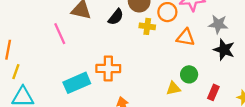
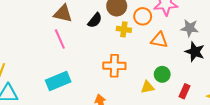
pink line: (60, 34) -> (60, 39), moved
orange cross: (108, 69) -> (114, 66), moved

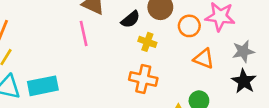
gray star: (190, 28) -> (243, 51), turned -30
yellow cross: (124, 29) -> (147, 42), moved
cyan rectangle: (58, 81) -> (43, 86), moved

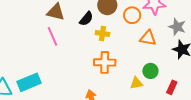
gray star: (243, 51) -> (177, 27), turned -30

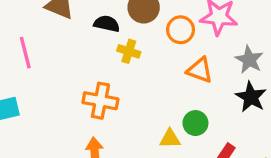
black semicircle: (86, 19) -> (107, 24), turned -126
pink line: (53, 36) -> (25, 53), moved
orange cross: (105, 62) -> (100, 101), moved

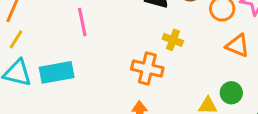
yellow cross: (129, 51) -> (173, 40), moved

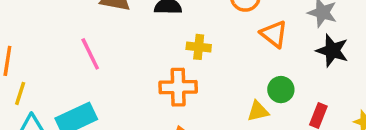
orange triangle: (238, 46) -> (274, 34), turned 30

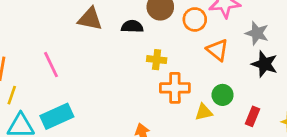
pink line: (90, 54) -> (51, 65), moved
orange cross: (178, 87) -> (175, 88), moved

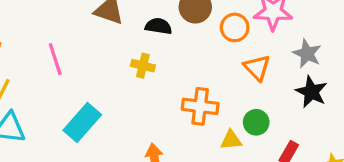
yellow cross: (157, 60) -> (143, 66), moved
cyan rectangle: (57, 116) -> (82, 123), moved, turned -32

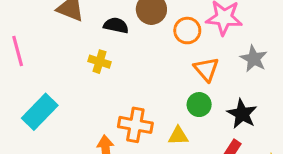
black star: (311, 92) -> (242, 114), moved
orange cross: (200, 106) -> (135, 125), moved
green circle: (256, 122) -> (199, 105), moved

